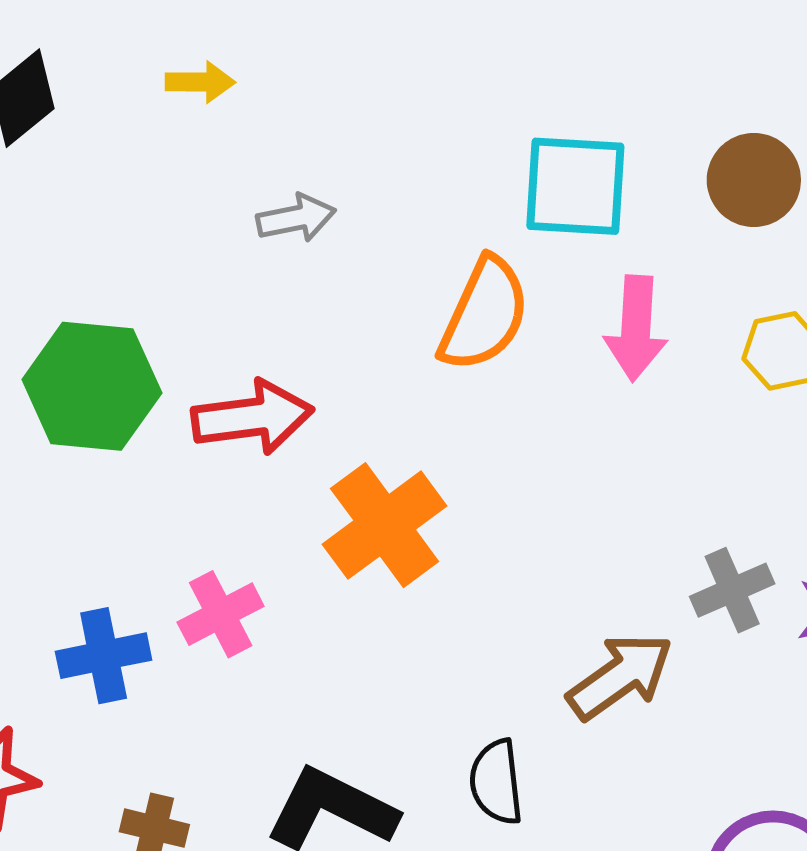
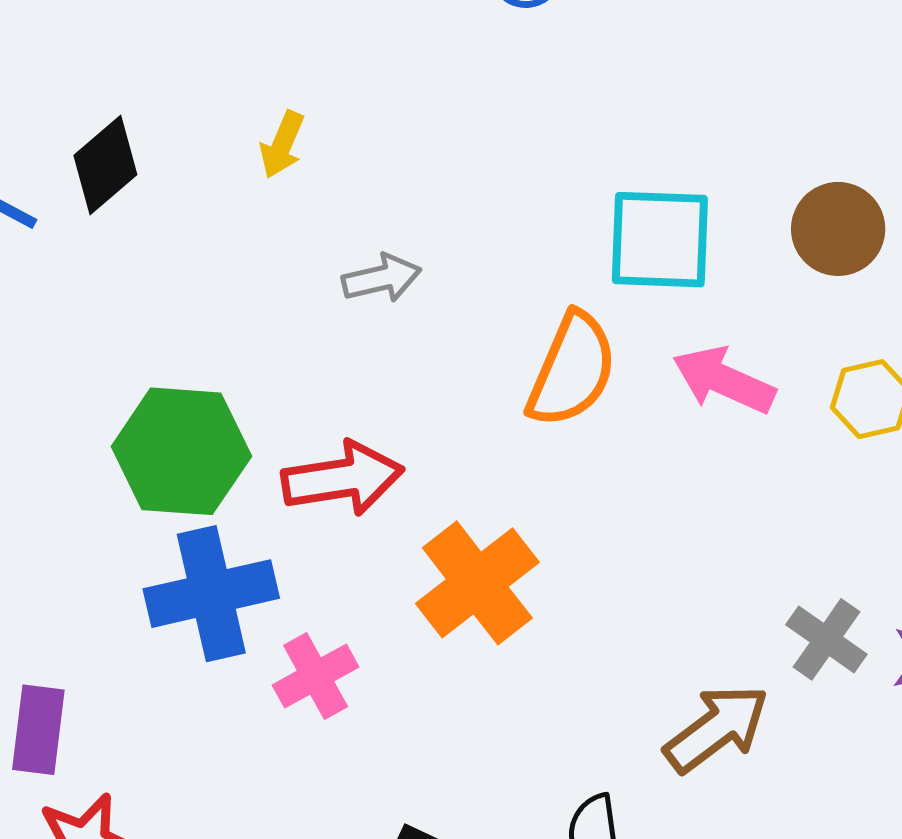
yellow arrow: (200, 82) -> (282, 145), turned 114
pink arrow: (636, 328) -> (724, 380), turned 112
gray cross: (732, 590) -> (826, 639), turned -30
blue cross: (104, 656) -> (211, 594), moved, size x1.4

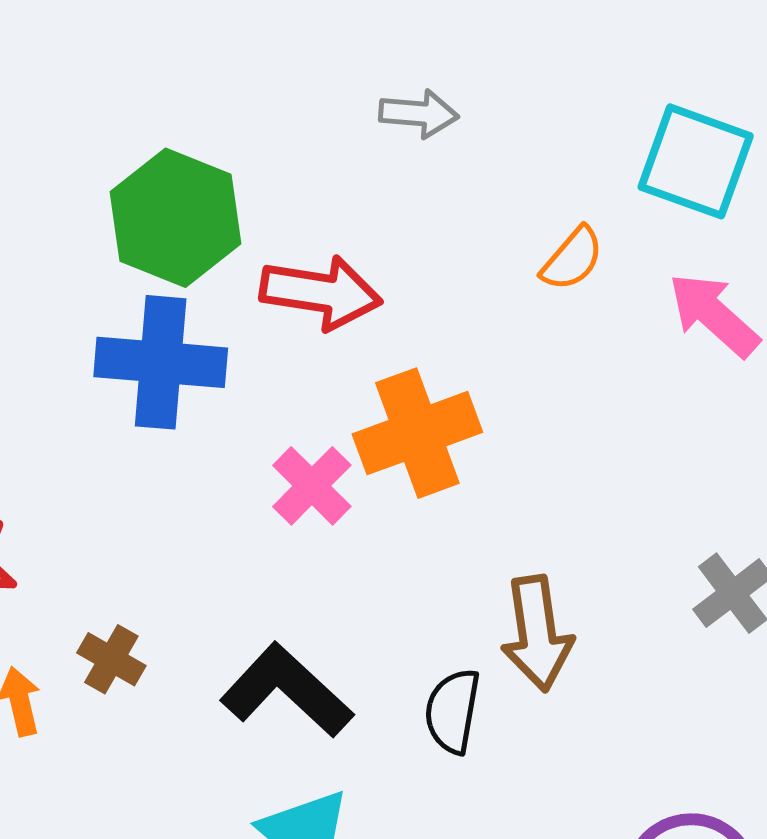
orange semicircle: (572, 370) -> (572, 259), size x0.6
pink cross: (316, 676) -> (312, 486), moved, turned -34
brown arrow: (717, 728) -> (537, 633), moved, turned 101

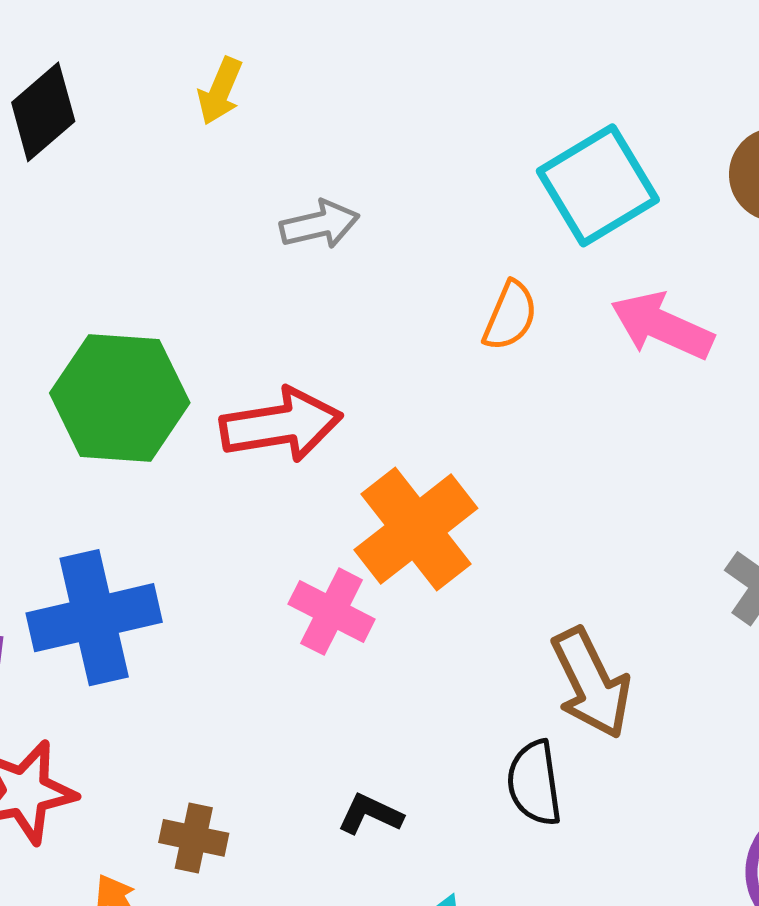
cyan square: (696, 161) -> (598, 185), turned -33
blue cross: (161, 362) -> (94, 618), moved
black L-shape: (287, 691) -> (370, 814), size x0.5

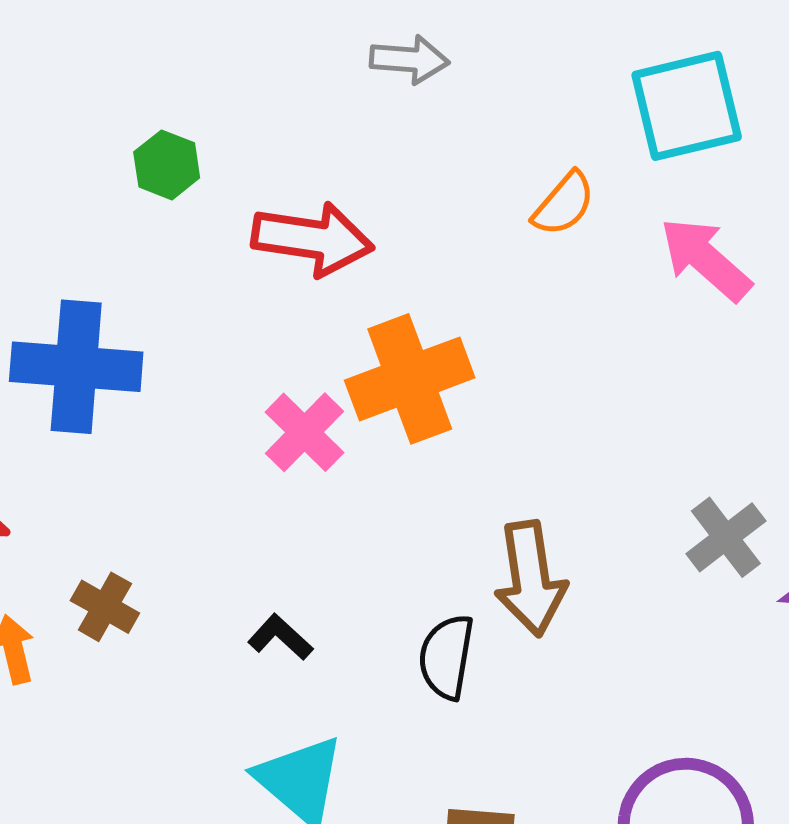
green hexagon: (120, 398) -> (167, 165), size x0.5

